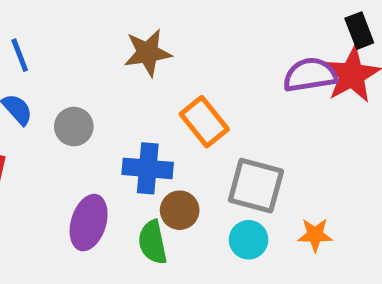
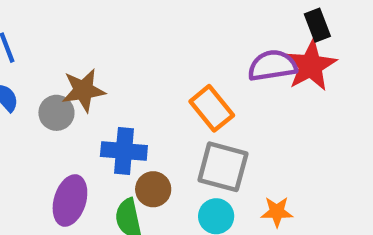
brown star: (148, 53) -> (83, 90), moved
orange rectangle: (204, 122) -> (212, 108), moved

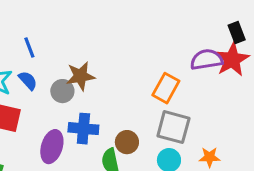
orange rectangle: (212, 108) -> (166, 88), turned 68
blue cross: (124, 151) -> (83, 129), moved
purple ellipse: (70, 200) -> (52, 147), moved

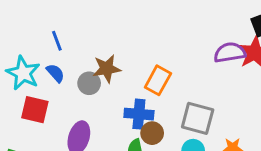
orange rectangle: (166, 88) -> (158, 80), moved
blue cross: (83, 129) -> (139, 114), moved

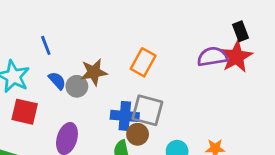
blue semicircle: (55, 73) -> (57, 81), moved
orange rectangle: (158, 80) -> (143, 62), moved
gray square: (198, 118) -> (147, 110), moved

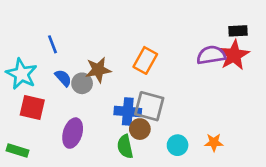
black rectangle: (241, 31) -> (238, 31), turned -72

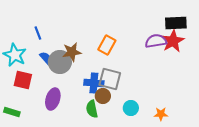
black rectangle: (238, 31) -> (176, 23), size x1.5
gray circle: (82, 83) -> (60, 62), size x1.5
orange star: (214, 142) -> (161, 114), moved

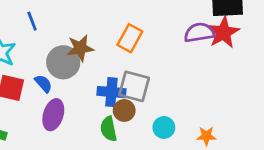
blue semicircle: (46, 58) -> (43, 84), moved

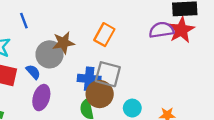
brown circle: (124, 110) -> (100, 94), size x1.5

